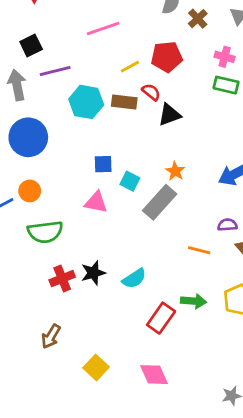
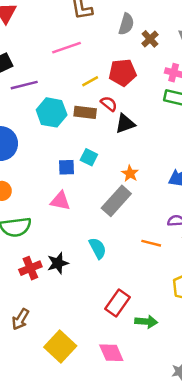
cyan square: (130, 181) -> (89, 157), moved
cyan semicircle: (134, 279) -> (98, 248), moved, turned -85
green arrow: (194, 301) -> (146, 322), moved
yellow square: (96, 367) -> (60, 347), size x1.4

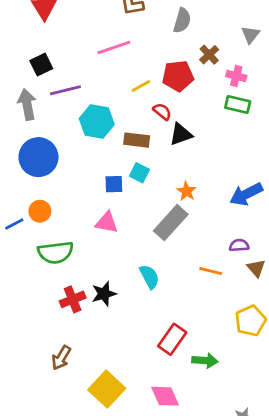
brown cross: (150, 39) -> (209, 55), moved
brown rectangle: (85, 112) -> (137, 140), moved

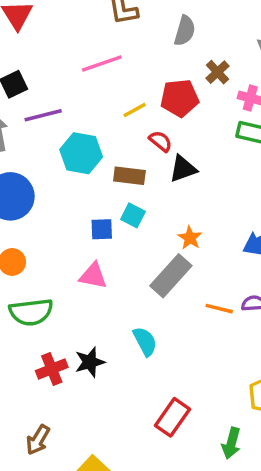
orange line: (211, 271) -> (219, 309), moved
green arrow: (205, 361) -> (231, 443), moved, turned 100

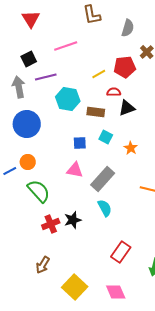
pink line: (102, 63) -> (66, 46), moved
red semicircle: (161, 141) -> (114, 92), turned -40
cyan square: (133, 215) -> (106, 137), moved
gray rectangle: (171, 276) -> (103, 179), moved
green semicircle: (31, 312) -> (39, 191), turned -125

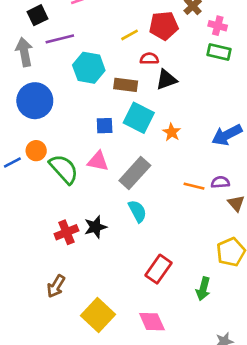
cyan square: (106, 137) -> (139, 118), size x1.6
green semicircle: (39, 191) -> (64, 169), moved

